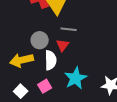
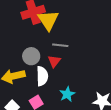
cyan star: (76, 78) -> (67, 94), size x0.7

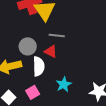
red triangle: (54, 61) -> (51, 51), turned -40

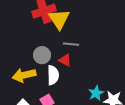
cyan star: (64, 84) -> (96, 93), moved

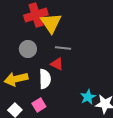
gray circle: (42, 55) -> (28, 49), moved

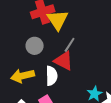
gray line: (63, 48) -> (70, 45), turned -63
red triangle: (57, 64) -> (64, 61), size x1.5

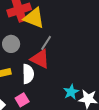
yellow triangle: (58, 20) -> (34, 18), turned -35

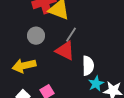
white semicircle: (28, 74) -> (88, 66), moved

